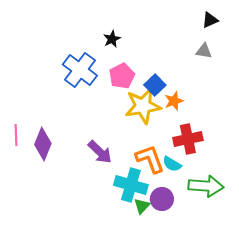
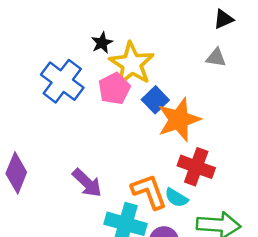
orange star: (174, 101) -> (179, 120), size x1.8
yellow star: (143, 106) -> (132, 64), moved, turned -30
red cross: (188, 139) -> (196, 167), turned 32

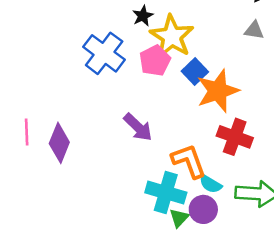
purple arrow: (87, 183) -> (138, 127), moved
cyan semicircle: (176, 198) -> (211, 184), moved

